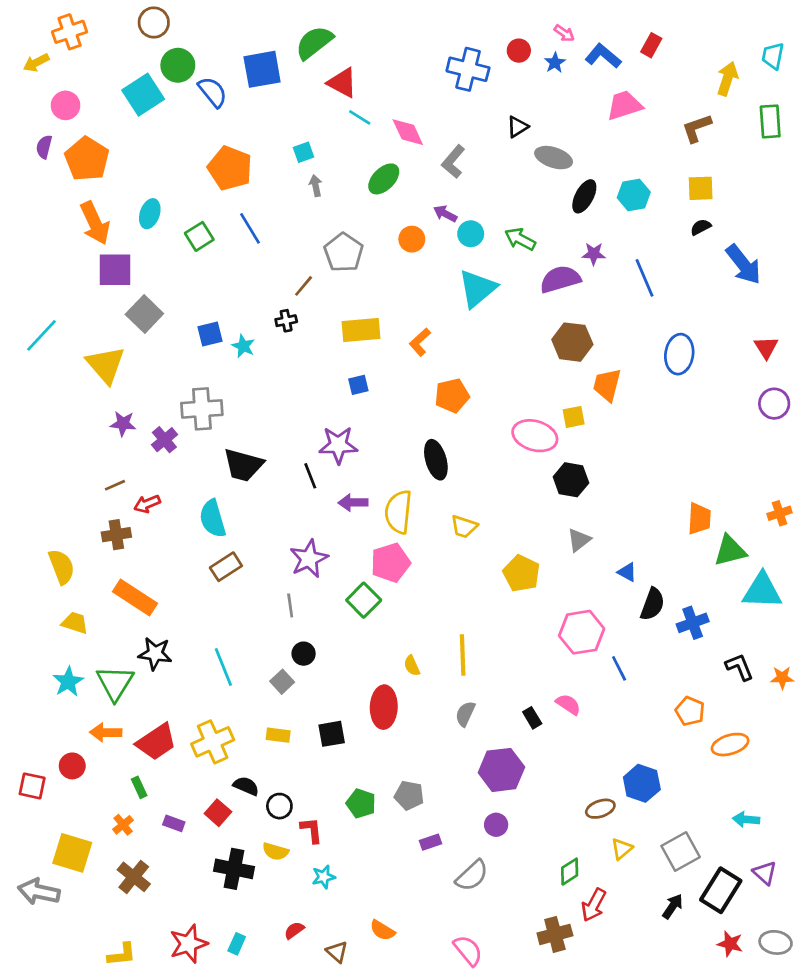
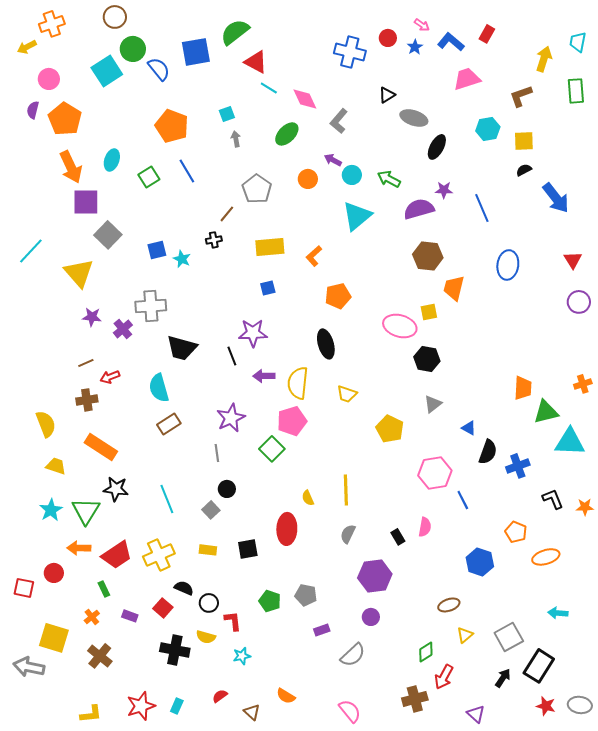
cyan hexagon: (634, 195) -> (488, 129), moved
pink semicircle: (568, 704) -> (425, 527), turned 66
blue hexagon: (642, 783) -> (480, 562), moved
purple triangle: (765, 873) -> (476, 714), moved

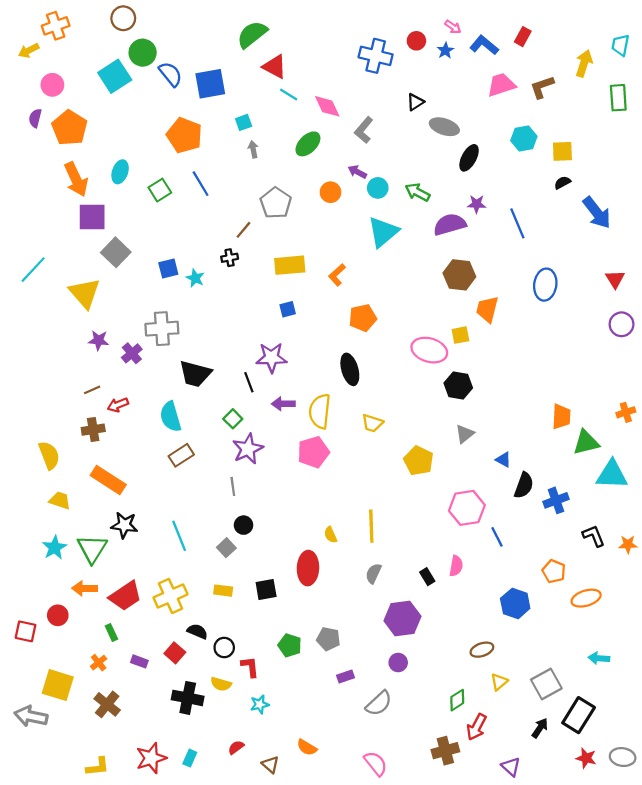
blue square: (196, 52) -> (210, 84), moved
brown L-shape: (521, 96) -> (542, 87), moved
green square: (272, 449) -> (233, 419), moved, size x0.7

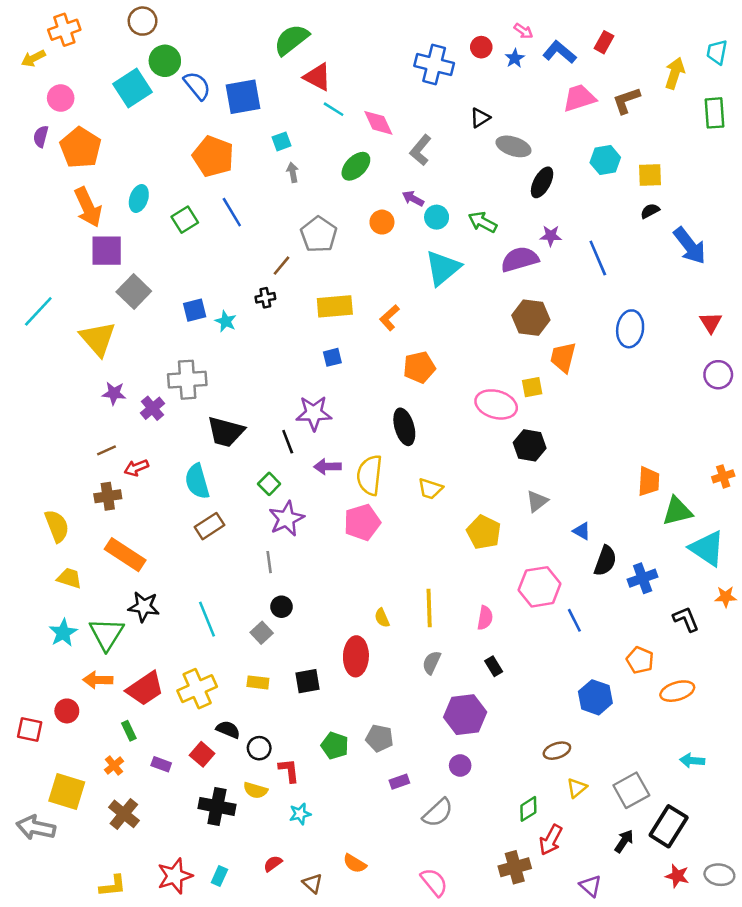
cyan triangle: (612, 475) -> (707, 548), turned 32
orange star: (628, 544) -> (726, 597), moved
pink semicircle: (456, 566) -> (485, 618), moved

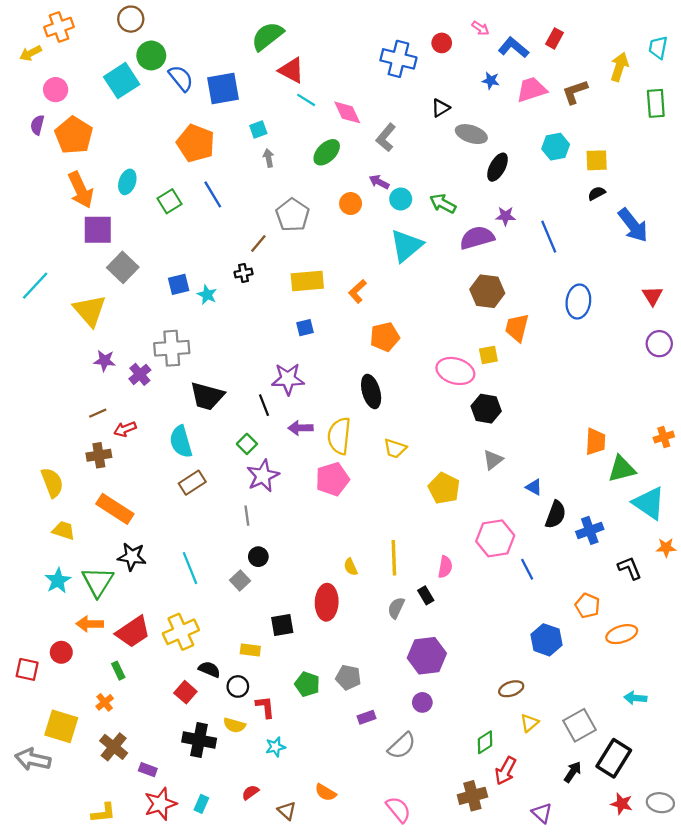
blue star: (515, 58) -> (491, 81), moved, turned -30
black rectangle: (494, 666) -> (426, 595), moved
yellow rectangle: (258, 682) -> (250, 650), moved
purple rectangle: (161, 764) -> (148, 770), moved

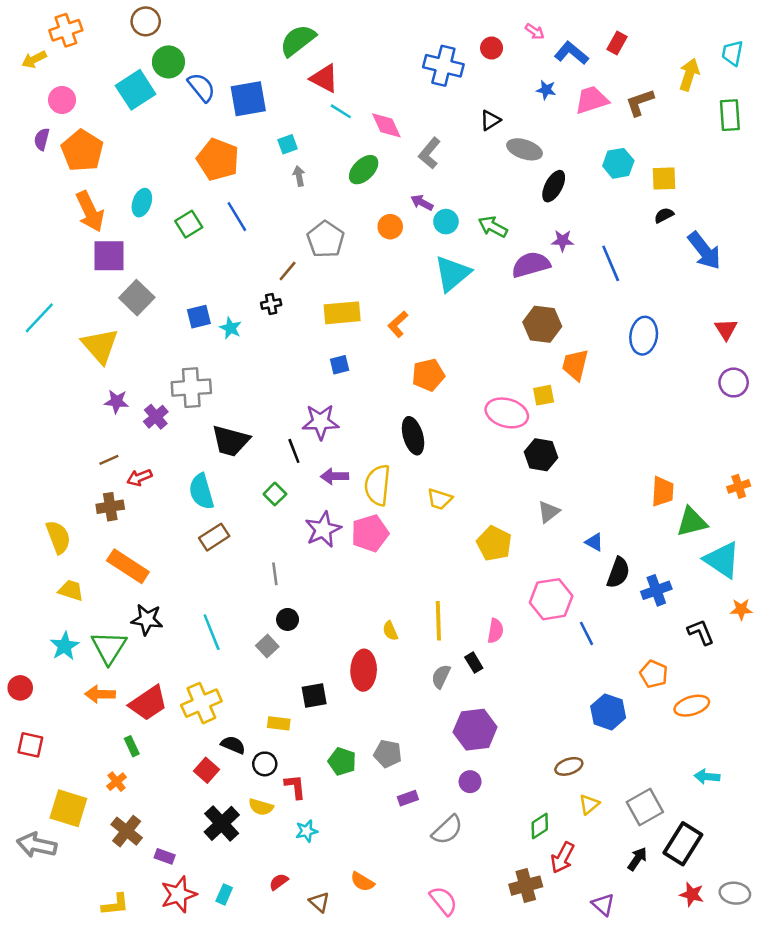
purple star: (263, 476) -> (323, 529), moved
red circle: (61, 652) -> (20, 688), moved
black cross: (199, 740) -> (222, 823), turned 36

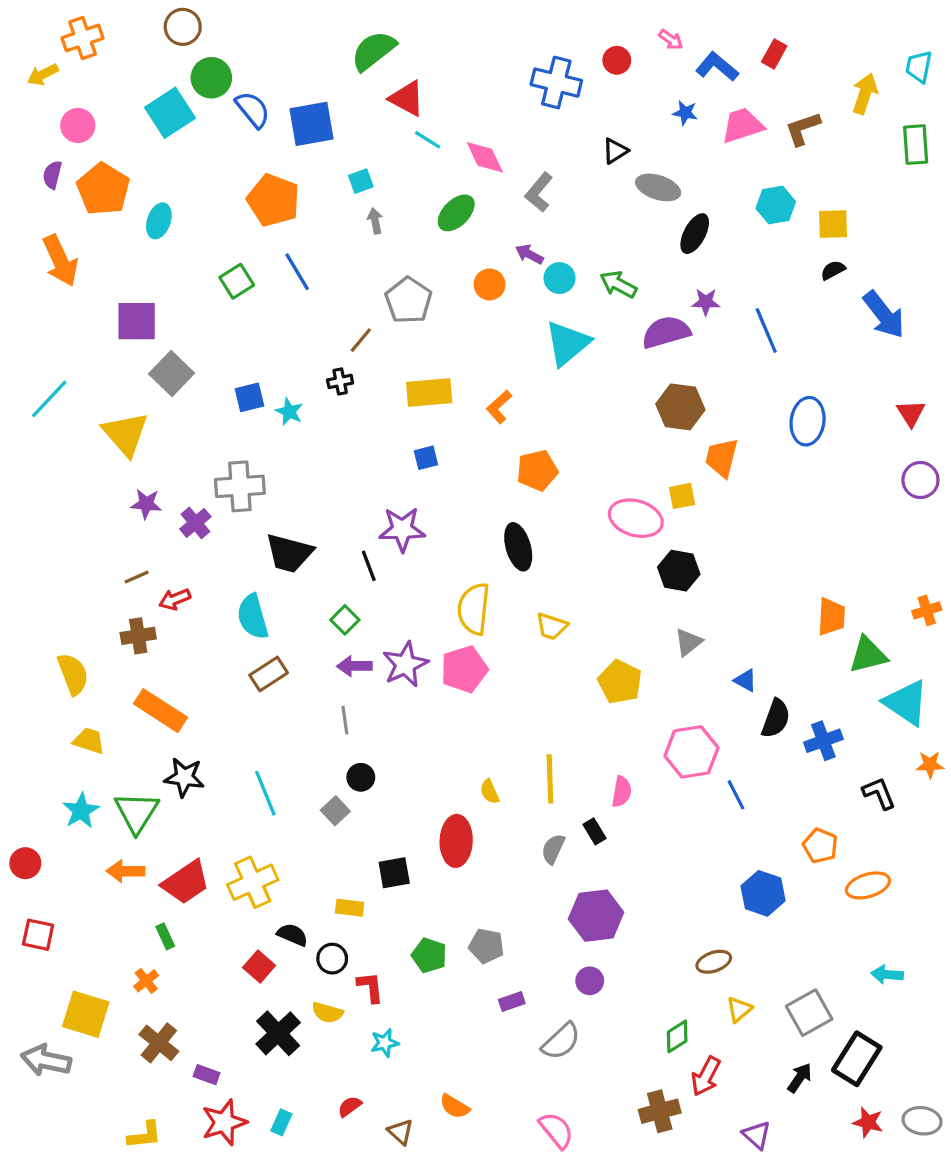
cyan ellipse: (142, 203) -> (159, 221), moved
orange arrow: (90, 211) -> (60, 261), moved
purple arrow: (334, 476) -> (354, 666), moved

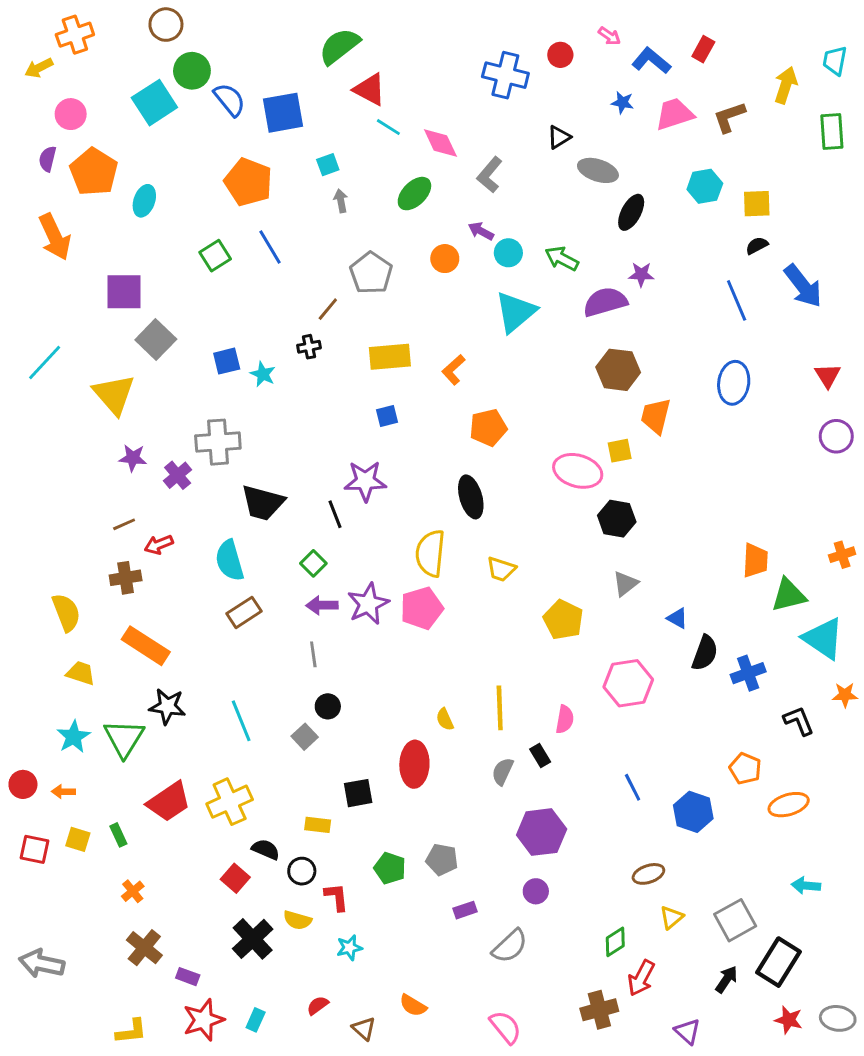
blue line: (766, 331) -> (737, 300), moved
blue line: (736, 795) -> (633, 787), moved
orange arrow: (125, 871) -> (63, 792), moved, size x0.7
green rectangle: (165, 936) -> (118, 835), moved
yellow square: (86, 1014) -> (78, 839), moved, size x0.6

